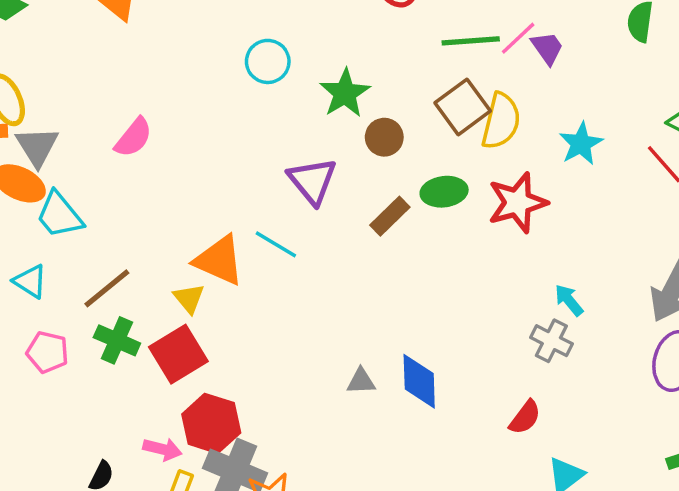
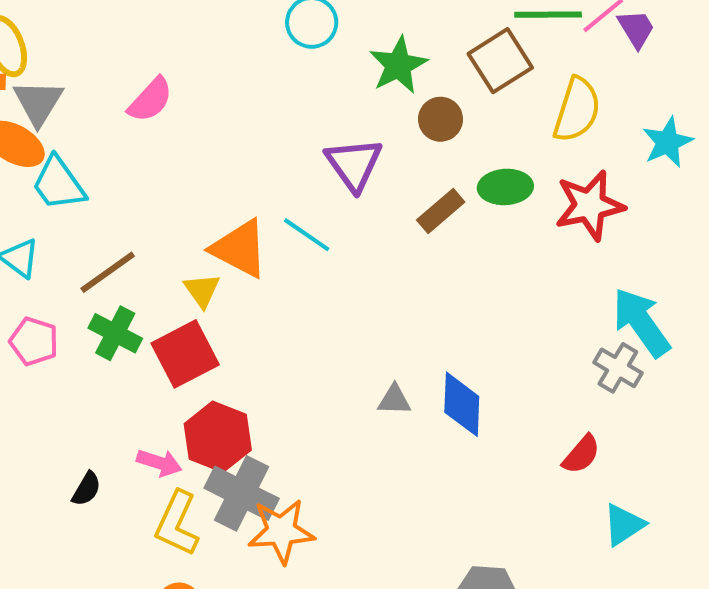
brown square: (463, 107) -> (500, 61), moved
cyan arrow: (569, 300) -> (641, 322), size x1.8

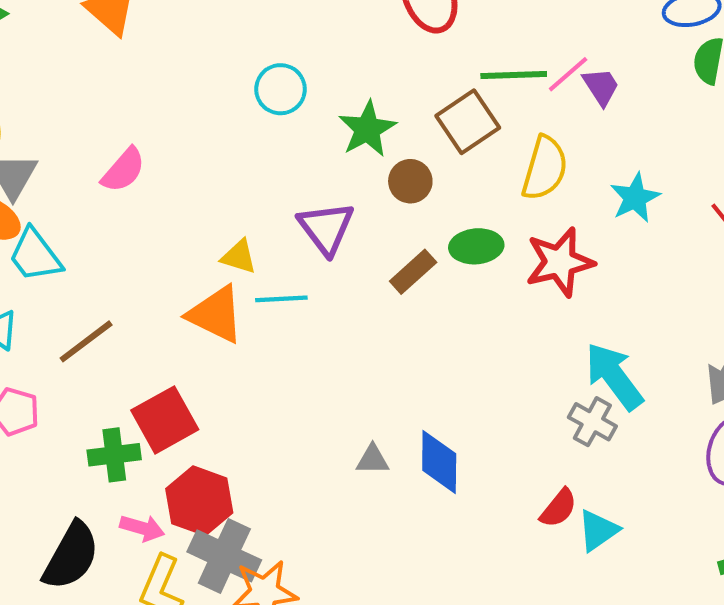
cyan line: (307, 235) -> (281, 299), turned -36
yellow triangle: (202, 290) -> (239, 257), moved, turned -36
green cross: (115, 333) -> (114, 455), moved, turned -33
black semicircle: (86, 489) -> (71, 556), size x2.0
cyan triangle: (624, 525) -> (598, 530), moved

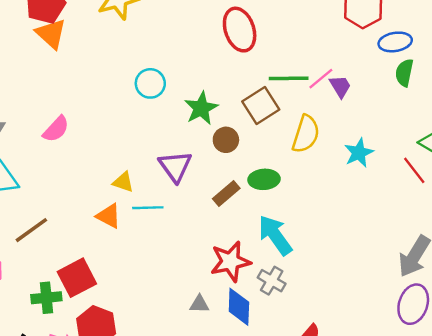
red star: (560, 262) -> (230, 261), moved
orange triangle: (216, 314) -> (109, 216), size x0.7
cyan arrow: (614, 376) -> (275, 235), moved
gray cross: (592, 422) -> (272, 281), moved

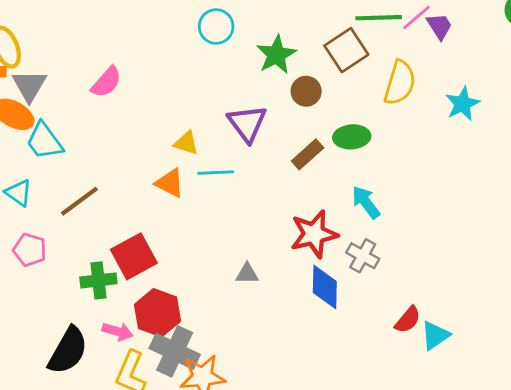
cyan arrow: (275, 235) -> (366, 202), size x0.7
gray triangle: (199, 304) -> (247, 274), moved

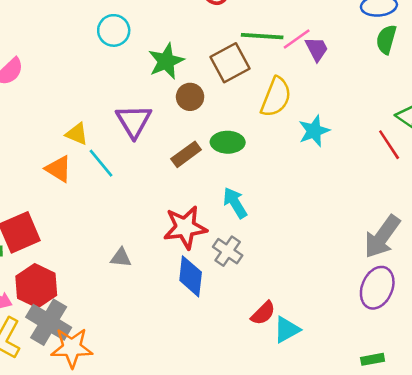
cyan star: (463, 104) -> (314, 131), moved
cyan line: (216, 173) -> (101, 163), turned 48

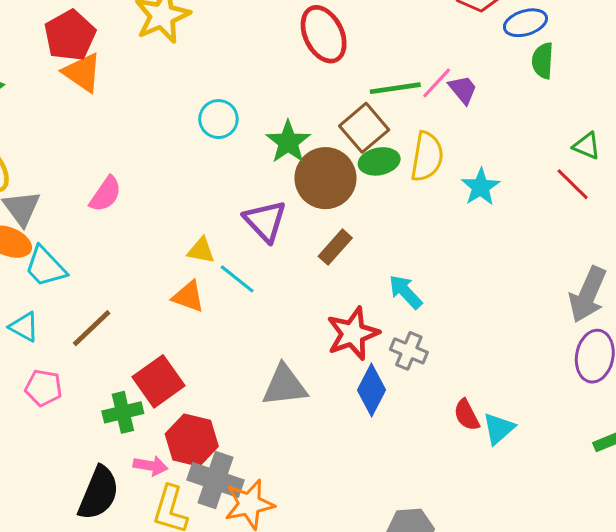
brown circle: (190, 97) -> (325, 178), size x1.8
green ellipse: (228, 142) -> (379, 161), moved
gray triangle: (121, 258) -> (285, 386), size x1.8
blue diamond: (191, 276) -> (372, 390), turned 33
red semicircle: (263, 313) -> (467, 415), turned 120

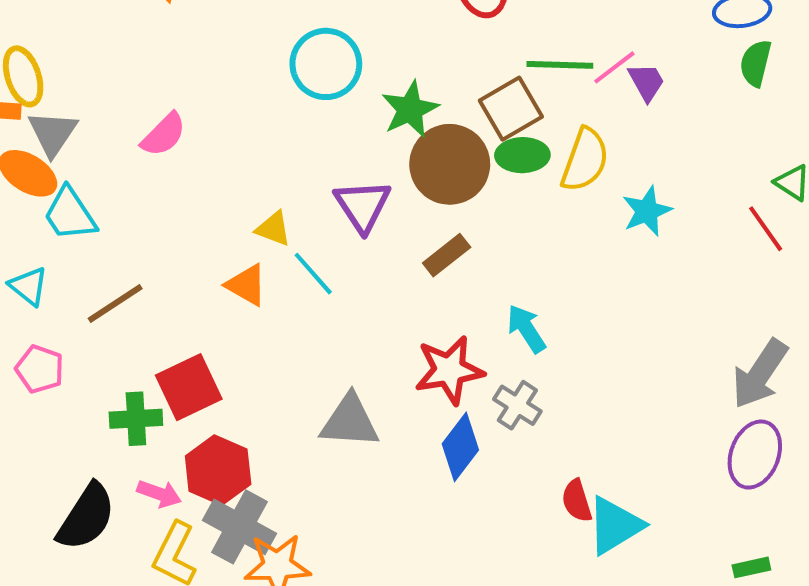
cyan circle: (218, 119) -> (326, 64), size x1.4
cyan triangle: (499, 428) -> (615, 525), size x1.4

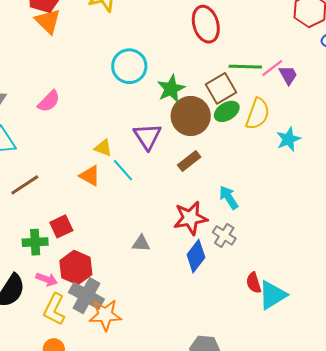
green ellipse: (522, 155) -> (227, 111), turned -30
red square: (189, 387) -> (61, 226), size x0.7
gray triangle: (350, 421) -> (141, 243), size x0.6

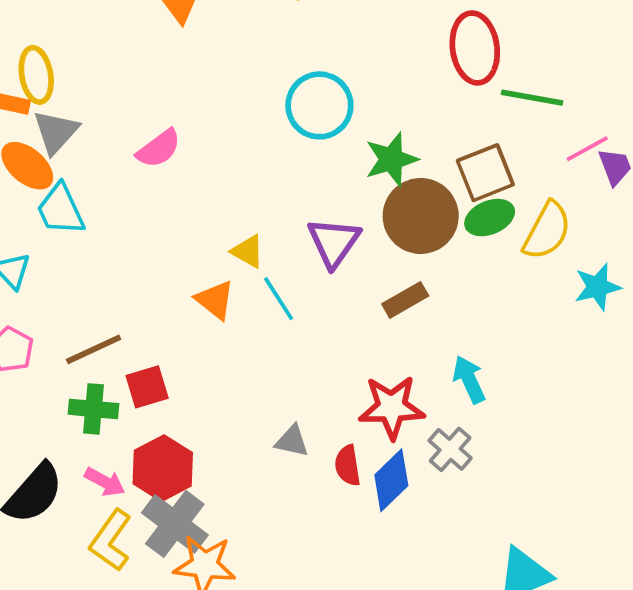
green line: (245, 67) -> (532, 98), moved
brown line: (25, 185) -> (94, 349), moved
red semicircle: (254, 283) -> (348, 465), moved

